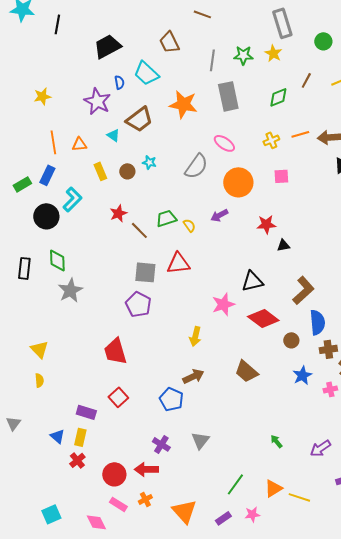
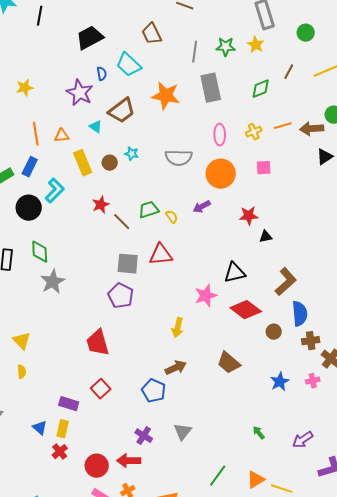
pink ellipse: (224, 143) -> (220, 135), moved, turned 55
gray semicircle: (196, 166) -> (179, 158), turned 56
yellow rectangle: (100, 171) -> (83, 163), size x1.4
blue star: (302, 375) -> (280, 382), moved

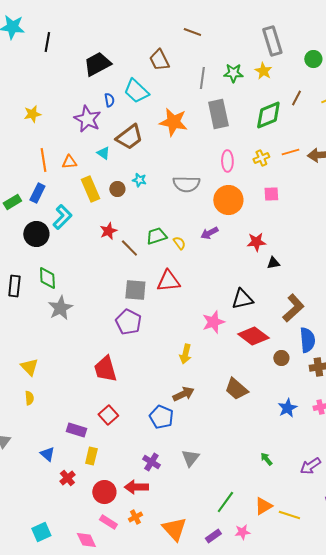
green diamond: (261, 89) -> (268, 115), size x1.4
yellow rectangle: (63, 429) -> (91, 456), moved

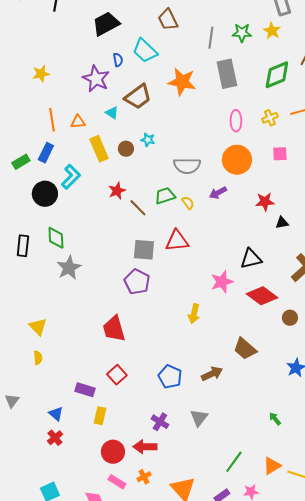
gray semicircle: (186, 184) -> (187, 166), moved
brown arrow: (183, 394) -> (212, 374), moved
red cross: (67, 478) -> (55, 438), moved

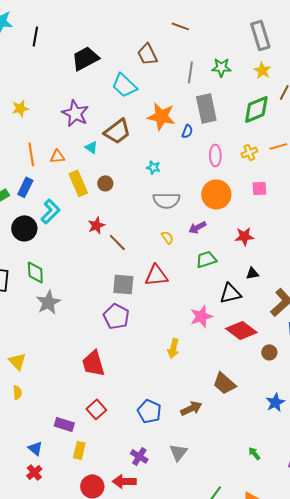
yellow star: (272, 31) -> (262, 70), moved
blue semicircle: (118, 60) -> (187, 131), moved, turned 32
cyan star: (148, 140) -> (153, 167), moved
green trapezoid: (165, 196) -> (206, 259), moved
black triangle: (282, 223) -> (252, 273), moved

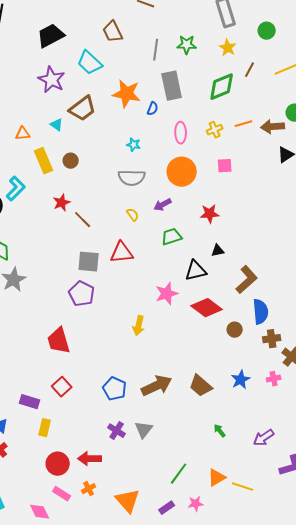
purple star: (75, 113) -> (52, 80), moved
cyan star: (153, 167) -> (134, 145), moved
brown trapezoid: (224, 383) -> (201, 386), moved
brown arrow: (191, 408) -> (157, 386), size x1.4
purple cross: (139, 456) -> (117, 431), moved

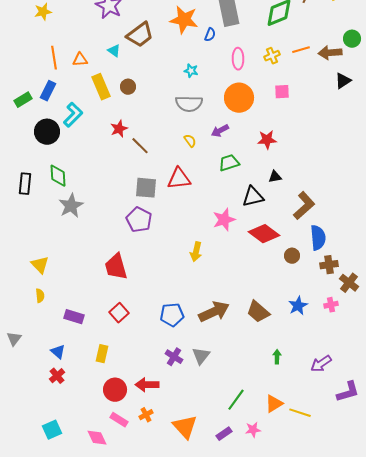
blue pentagon: (115, 389) -> (172, 315), turned -30
purple rectangle: (30, 402) -> (74, 317), moved
green arrow: (220, 431) -> (277, 357), turned 40

